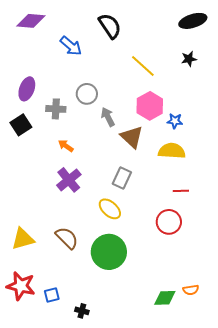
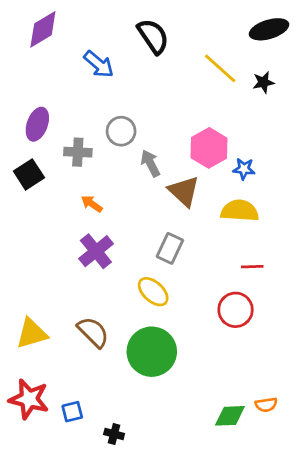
purple diamond: (31, 21) -> (43, 29), turned -36
yellow line: (143, 66) -> (220, 68), moved

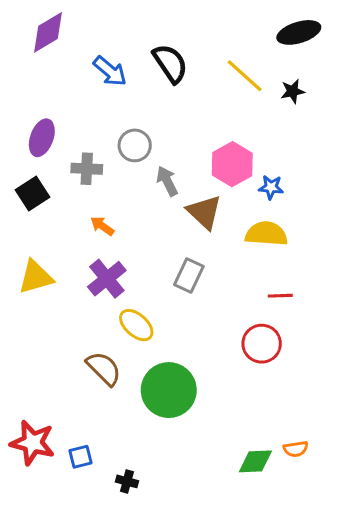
black semicircle: (153, 36) -> (170, 63), moved
yellow ellipse: (153, 292) -> (136, 325), moved
yellow triangle: (32, 334) -> (36, 277), moved

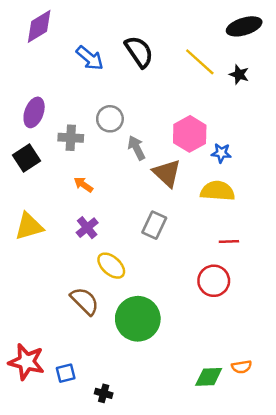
black star: (293, 91) -> (239, 74), turned 30
purple cross: (107, 279) -> (87, 228), size x0.7

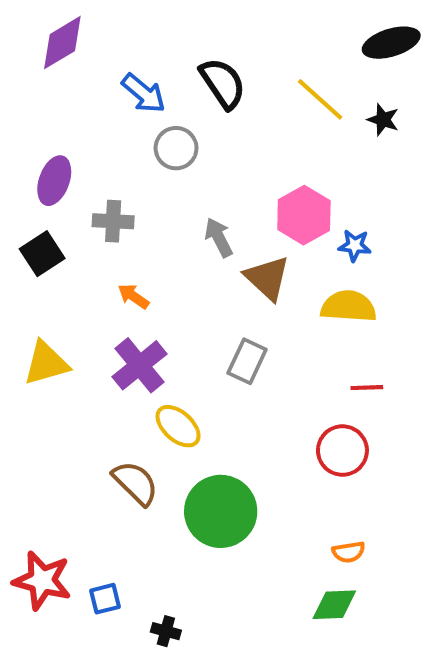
gray circle: (110, 119) -> (176, 148), moved
purple cross: (87, 228) -> (139, 365), size x1.5
orange semicircle: (242, 367) -> (349, 552), moved

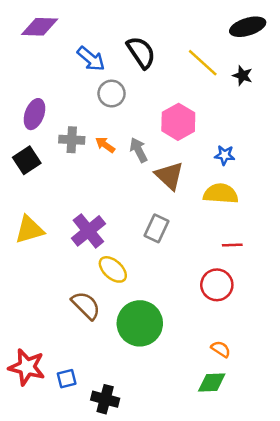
purple diamond: (62, 43) -> (40, 27), turned 33
pink hexagon: (304, 215) -> (178, 122), moved
orange arrow: (133, 296) -> (105, 145), moved
orange semicircle: (349, 552) -> (221, 349), turned -138
black cross: (166, 631) -> (105, 399), size x1.5

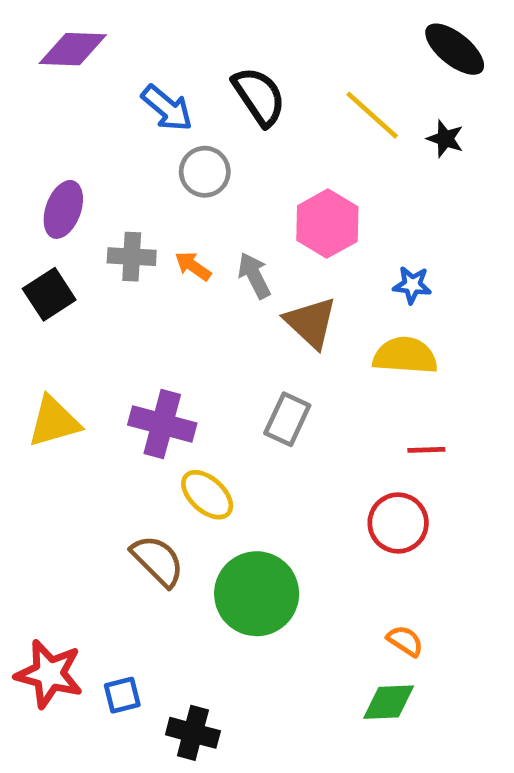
black ellipse: (248, 27) -> (455, 49), turned 56
purple cross: (88, 231) -> (162, 424), turned -36

